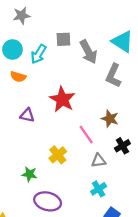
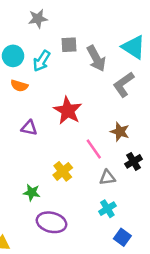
gray star: (22, 15) -> (38, 19), moved
gray L-shape: (113, 76) -> (124, 84), turned 30

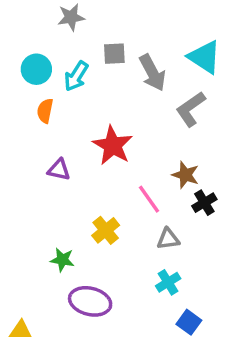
orange semicircle: (19, 86) -> (45, 111), turned 84
black cross: (133, 161) -> (204, 203), moved

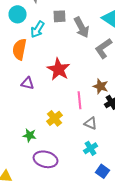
cyan circle: (36, 69) -> (18, 14), moved
orange semicircle: (45, 111) -> (20, 49), size x1.5
pink line: (149, 199) -> (80, 100), turned 30
gray triangle: (168, 239) -> (90, 123), turned 32

